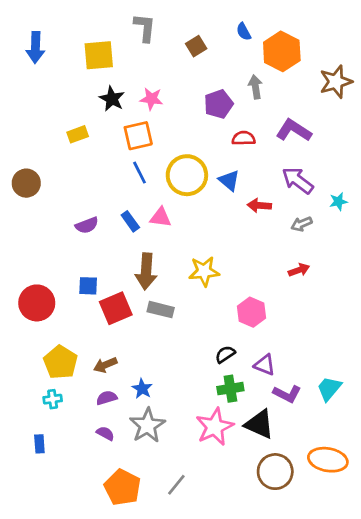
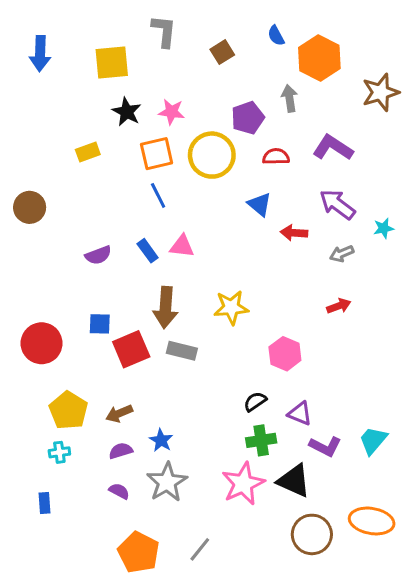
yellow circle: (187, 175) -> (212, 155), moved

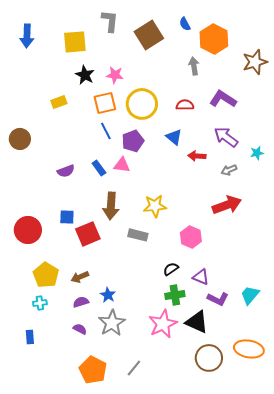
brown square: (222, 52) -> (149, 35), size x1.8
purple pentagon: (248, 118) -> (133, 141), moved
red arrow: (339, 306) -> (227, 205), size x1.8
gray rectangle: (182, 351) -> (138, 235), moved

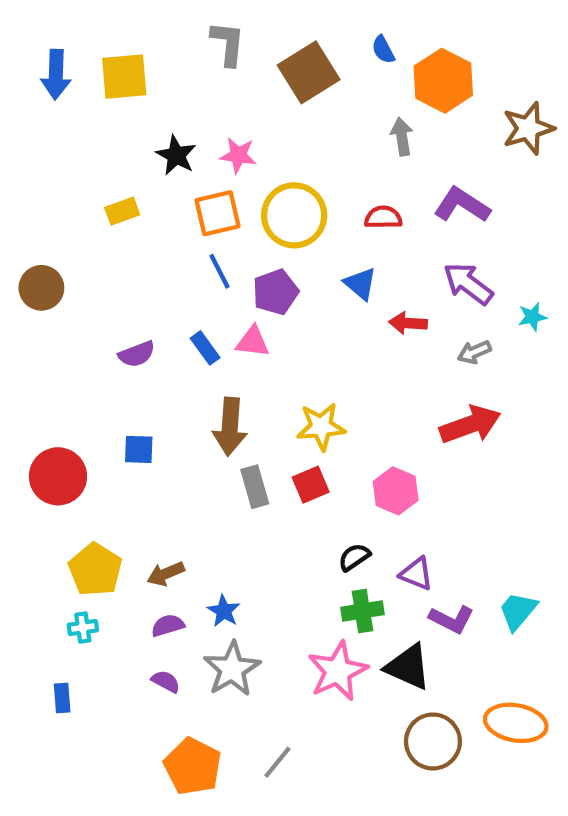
yellow square: (75, 42) -> (124, 77), moved
red square: (88, 234) -> (311, 485), moved, size x0.7
gray rectangle: (138, 235) -> (255, 487), moved, turned 60

